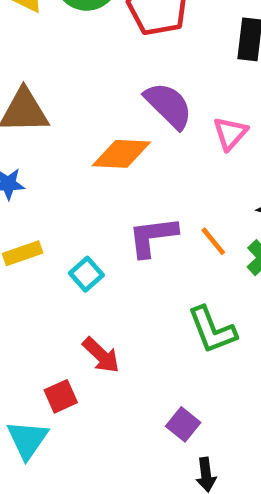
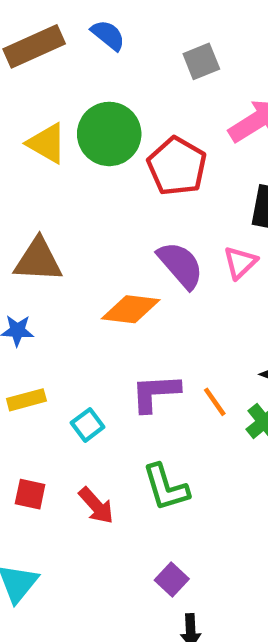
pink triangle: (230, 133) -> (240, 263), moved
green L-shape: (212, 330) -> (166, 487), moved
red square: (61, 396) -> (30, 494), moved, turned 32

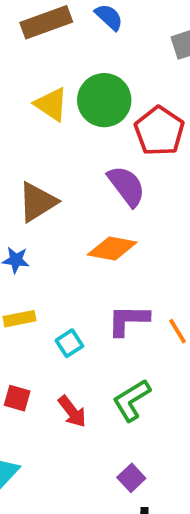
brown triangle: (38, 260) -> (37, 202), turned -39
purple semicircle: (180, 265) -> (126, 186), moved
green L-shape: (166, 487) -> (132, 400), turned 72

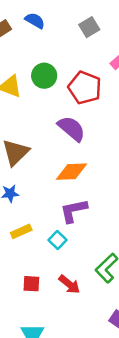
green circle: (104, 100) -> (44, 76), size x0.7
purple L-shape: (128, 320) -> (74, 211), moved

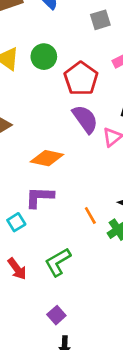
purple semicircle: (71, 129) -> (85, 119), moved

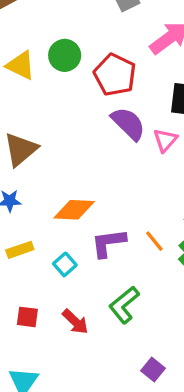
orange diamond: (47, 158) -> (74, 210), moved
purple L-shape: (39, 197) -> (108, 243), moved
purple square: (56, 315) -> (153, 370), moved

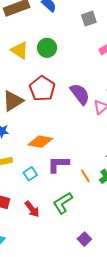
red pentagon: (115, 75) -> (42, 89), moved
orange line: (154, 241) -> (85, 176), moved
purple square: (153, 370) -> (84, 239), moved

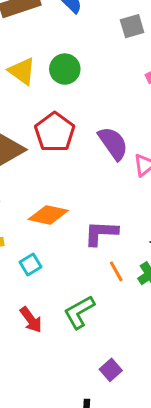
purple L-shape: (58, 164) -> (101, 233), moved

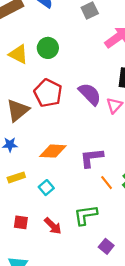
green L-shape: (79, 312) -> (85, 215), turned 30
purple square: (111, 370) -> (106, 246), moved

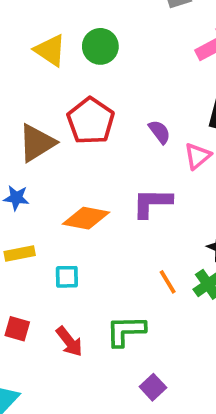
purple semicircle: (90, 94) -> (159, 132), size x0.6
purple L-shape: (92, 158) -> (152, 203), moved
cyan square: (46, 188) -> (67, 277), turned 32

